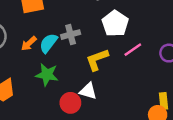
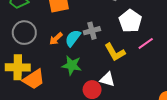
yellow L-shape: (97, 60) -> (115, 52), turned -100

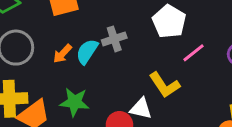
yellow L-shape: (115, 52) -> (164, 85), moved
green star: (72, 65) -> (74, 102), moved

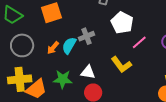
white triangle: (141, 109) -> (88, 72), moved

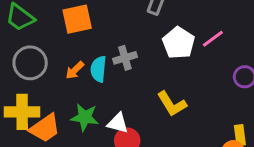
pink line: (139, 42) -> (213, 39), moved
cyan semicircle: (69, 45) -> (98, 69), turned -30
white triangle: (88, 72) -> (118, 123), moved

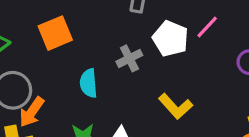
gray cross: (125, 58) -> (129, 58), moved
orange arrow: (75, 70) -> (32, 112), moved, size x1.4

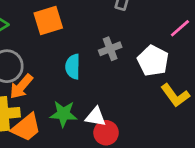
white pentagon: (170, 39) -> (153, 61), moved
yellow L-shape: (176, 106) -> (175, 95), moved

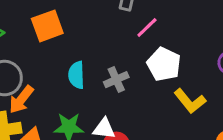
pink line: (180, 28) -> (147, 27), moved
gray cross: (110, 49) -> (116, 80), moved

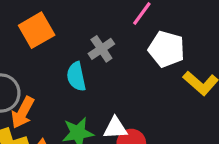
gray cross: (116, 80) -> (101, 49), moved

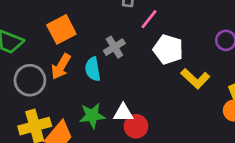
orange arrow: (23, 113) -> (61, 66), moved

